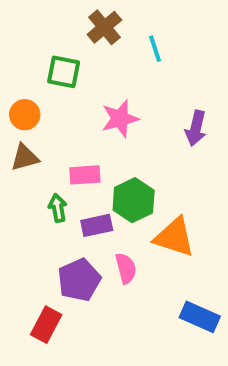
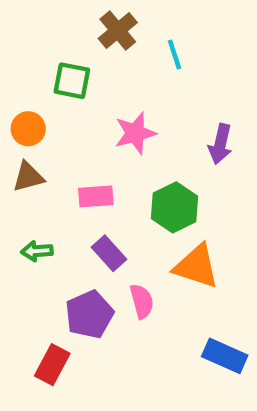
green hexagon: (134, 200) -> (175, 207), moved
green arrow: (58, 208) -> (37, 251), moved, turned -84
purple rectangle: (97, 225) -> (109, 253), turned 60

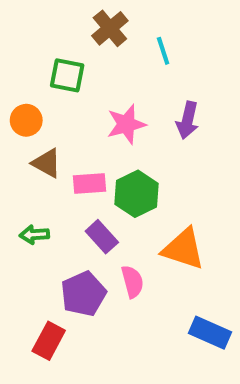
purple arrow: (220, 144) -> (188, 120), moved
brown triangle: (28, 177) -> (47, 163), moved, turned 44
green hexagon: (175, 207) -> (136, 194), moved

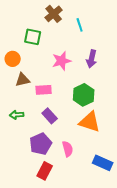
brown triangle: (47, 163) -> (23, 80), turned -42
green hexagon: (136, 194) -> (84, 95), moved
pink semicircle: (132, 282) -> (68, 149), moved
red rectangle: (49, 341) -> (45, 171), moved

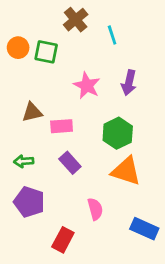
orange circle: (13, 59) -> (18, 48), moved
pink star: (62, 61) -> (87, 86), turned -30
purple pentagon: (41, 144) -> (29, 202), moved, turned -30

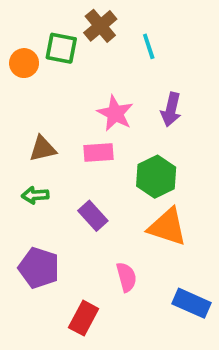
green square: (46, 52) -> (61, 48), moved
pink rectangle: (62, 126) -> (98, 152), moved
green arrow: (24, 161) -> (35, 195), moved

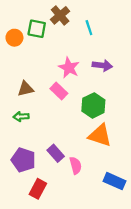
purple arrow: (171, 110) -> (102, 65), turned -96
pink rectangle: (98, 152) -> (59, 91), turned 48
purple rectangle: (93, 216) -> (56, 153), moved
red rectangle: (84, 318) -> (38, 189), moved

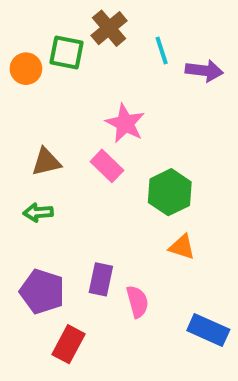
purple arrow: (102, 65) -> (204, 71), moved
orange triangle: (100, 135) -> (182, 247), size x0.6
purple rectangle: (56, 153) -> (101, 279), turned 54

